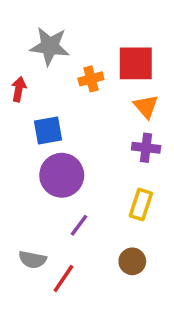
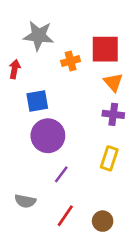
brown circle: (132, 261) -> (103, 221), moved
red line: (63, 279) -> (65, 216), moved

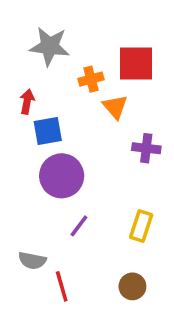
red arrow: (15, 69) -> (27, 102), moved
orange triangle: (113, 82) -> (115, 107), moved
yellow rectangle: (109, 158) -> (141, 226), moved
red line: (65, 216) -> (62, 286), moved, turned -50

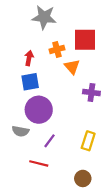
gray star: (50, 46) -> (44, 17), moved
red arrow: (27, 102) -> (29, 58), moved
gray semicircle: (32, 260) -> (20, 131), moved
red line: (62, 286) -> (39, 163), moved, turned -60

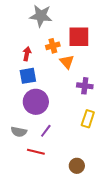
gray semicircle: (20, 131) -> (19, 132), moved
yellow rectangle: (88, 141) -> (88, 119), moved

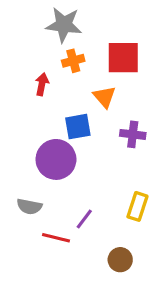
orange cross: (53, 46) -> (73, 61), moved
blue square: (28, 76) -> (78, 127), moved
yellow rectangle: (88, 119) -> (137, 206), moved
purple line: (46, 131) -> (84, 219), moved

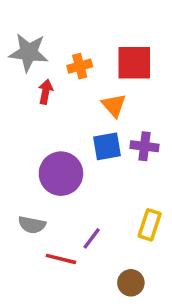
gray star: (64, 25) -> (29, 52), moved
blue square: (78, 127) -> (107, 146), moved

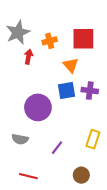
gray star: (29, 52) -> (18, 32), turned -30
red line: (61, 259) -> (28, 176), moved

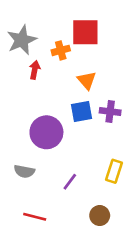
red square: (83, 39) -> (85, 32), moved

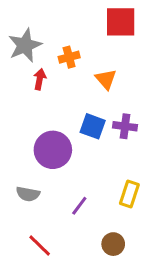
red square: (85, 32) -> (121, 22), moved
orange triangle: (87, 80) -> (106, 79), moved
blue square: (82, 112) -> (93, 126), turned 30
red line: (35, 217) -> (40, 246), turned 30

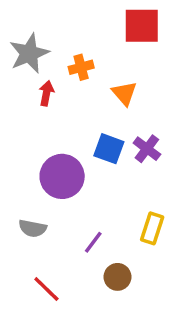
purple cross: (125, 126) -> (147, 149), turned 30
brown circle: (113, 244) -> (117, 277), moved

